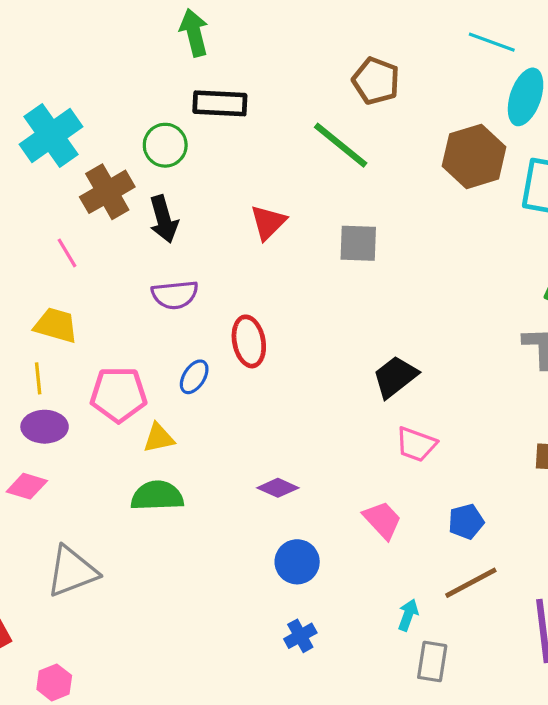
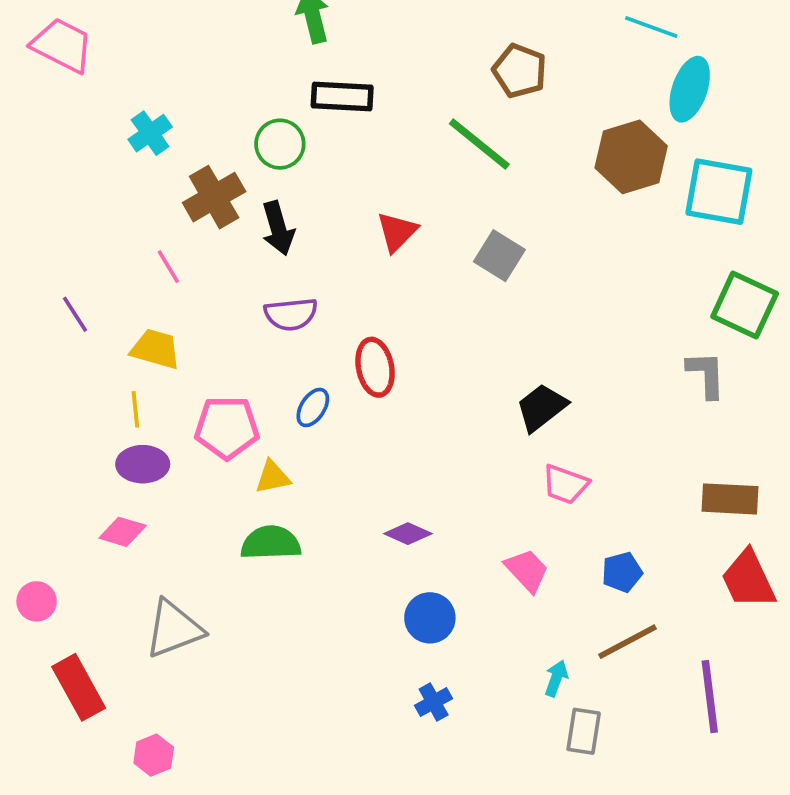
cyan cross: (51, 136) -> (150, 133), size x0.6
gray square: (358, 243) -> (499, 256), turned 30

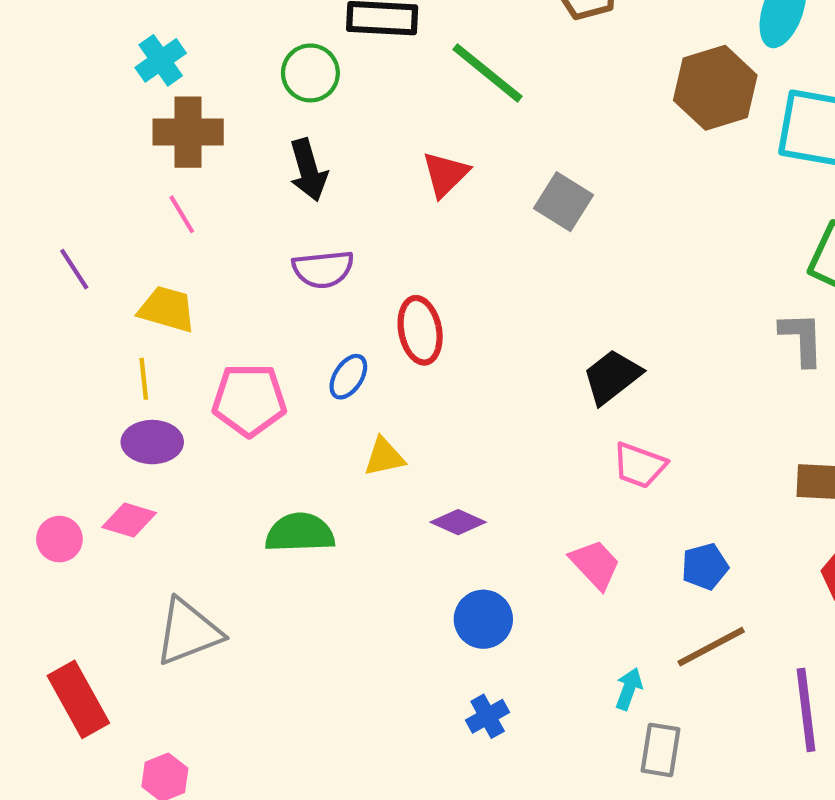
green line: (479, 144) -> (488, 73), moved
brown cross: (214, 197) -> (188, 132), moved, turned 30
yellow triangle: (273, 477) -> (384, 457), moved
pink circle: (37, 601) -> (59, 539), moved

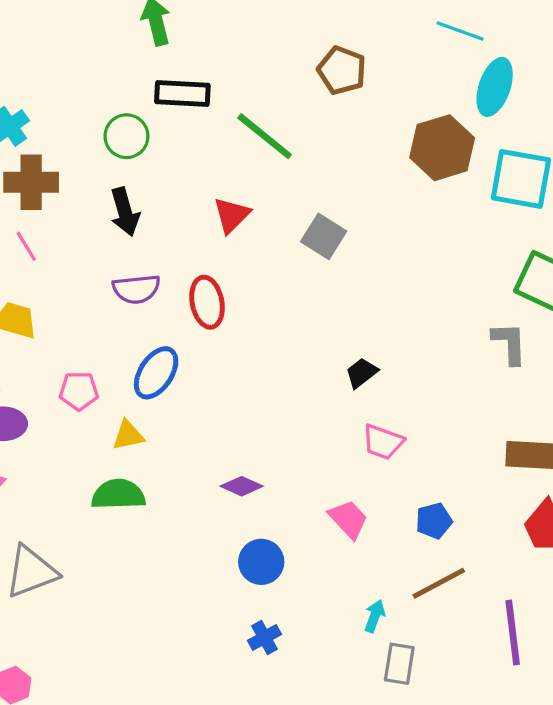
red ellipse: (420, 330) -> (207, 302), moved
blue ellipse: (348, 377) -> (156, 373), size x1.5
black trapezoid: (612, 377) -> (361, 373), size x0.7
pink pentagon: (249, 400) -> (79, 391), size x0.7
yellow triangle: (384, 457) -> (128, 435), moved

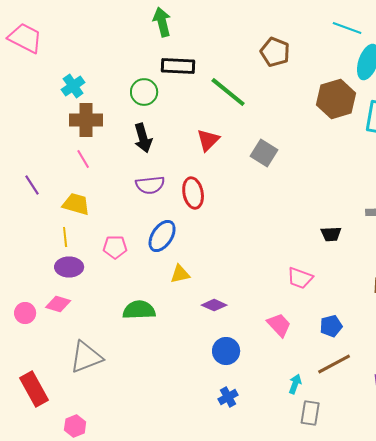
black trapezoid: (361, 373) -> (331, 234), moved, turned -145
yellow triangle: (128, 435) -> (180, 274), moved

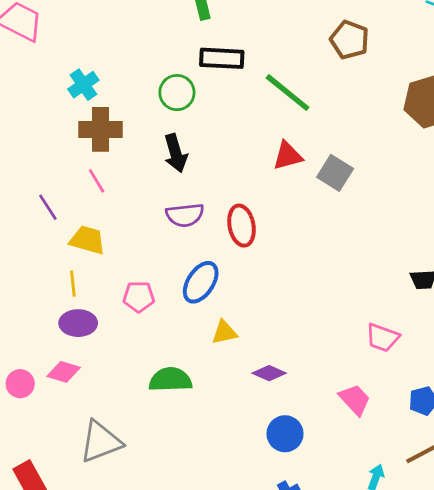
red triangle: (208, 140) -> (288, 156), moved, turned 30
purple line: (32, 185) -> (48, 207), moved

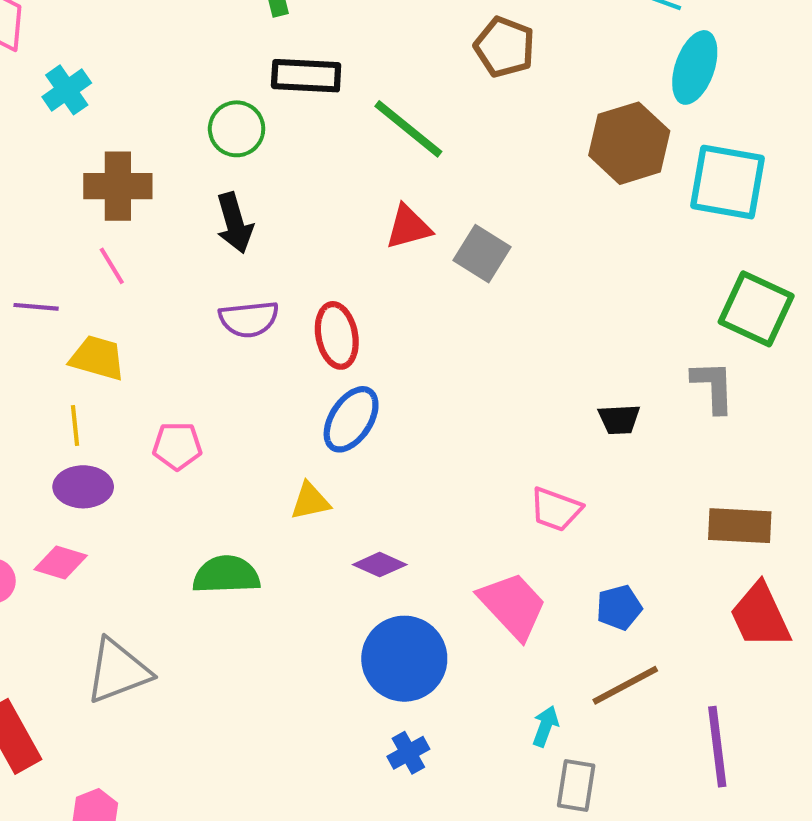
cyan cross: (83, 85) -> (67, 90), moved
purple line: (48, 207) -> (36, 307), turned -52
blue ellipse: (201, 282) -> (351, 419), moved
pink trapezoid: (355, 399) -> (513, 605), size x1.4
blue circle: (285, 434) -> (404, 659), size x1.5

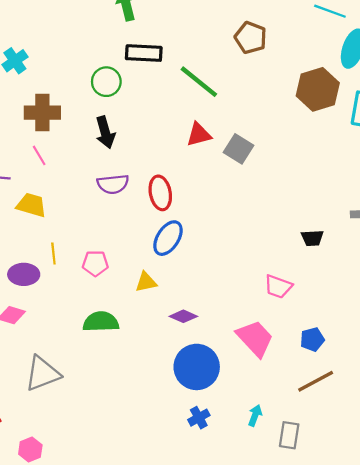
yellow line: (75, 425) -> (53, 253), moved
pink pentagon: (177, 446) -> (95, 263), moved
cyan arrow: (545, 726) -> (255, 415), moved

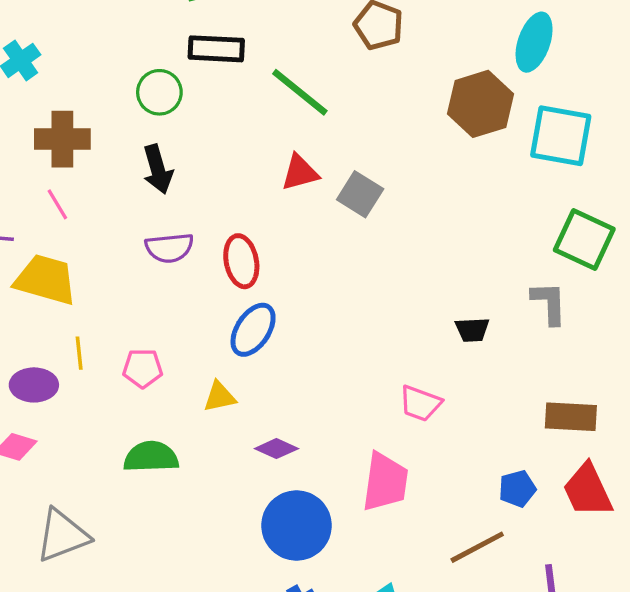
yellow trapezoid: (31, 205) -> (46, 280), size x1.4
pink trapezoid: (255, 338) -> (385, 482), turned 51
blue pentagon: (312, 339) -> (517, 489), moved

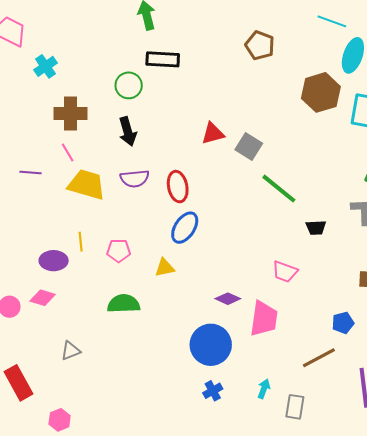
green line: (300, 92) -> (279, 189), moved
yellow trapezoid: (46, 280) -> (87, 185), moved
purple diamond: (276, 449) -> (228, 299), moved
gray triangle: (62, 535) -> (71, 351), size x0.6

